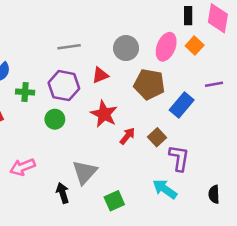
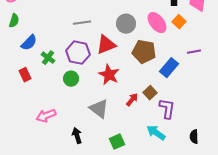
pink ellipse: (166, 47) -> (157, 23), turned -60
red triangle: (100, 75) -> (106, 45), size x1.5
green cross: (25, 92) -> (48, 58), turned 32
red arrow: (127, 136) -> (132, 100), moved
gray triangle: (85, 172) -> (99, 109), moved, turned -35

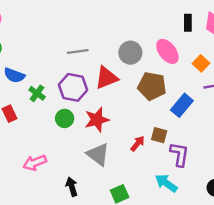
orange square: (179, 22) -> (201, 63), moved
blue semicircle: (29, 43) -> (14, 75), turned 66
red star: (109, 75) -> (97, 120), moved, turned 30
brown square: (150, 93) -> (159, 135), turned -32

